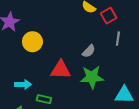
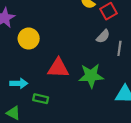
gray line: (118, 39) -> (119, 48), moved
gray semicircle: (89, 51) -> (103, 36), moved

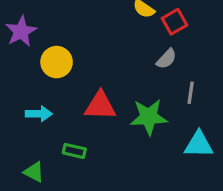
gray line: (119, 48) -> (191, 93), moved
cyan arrow: (19, 83) -> (39, 114), moved

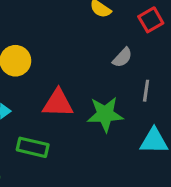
red square: (174, 22) -> (151, 20), moved
green rectangle: (74, 151) -> (33, 147), size x1.4

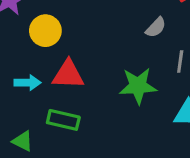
red triangle: (58, 103) -> (68, 75), moved

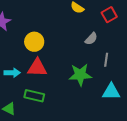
yellow circle: (45, 31) -> (34, 42), moved

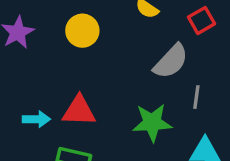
gray semicircle: (91, 39) -> (171, 61), size x1.6
yellow circle: (34, 42) -> (82, 31), moved

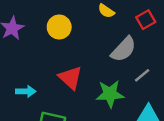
gray line: (196, 97) -> (142, 75), turned 42
red triangle: (79, 111) -> (70, 78), moved, turned 40

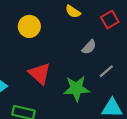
gray semicircle: (124, 49) -> (89, 47), size x0.6

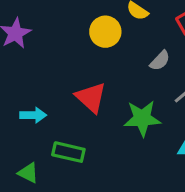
yellow circle: (29, 26) -> (105, 32), moved

